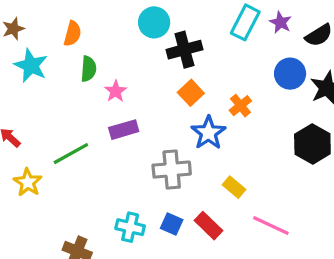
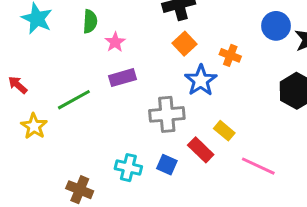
orange cross: (240, 106) -> (230, 55), turned -30
red rectangle: (208, 226) -> (201, 150), moved

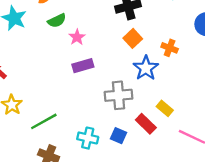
green semicircle: (90, 21) -> (57, 21), turned 60
green line: (74, 100) -> (44, 121), moved

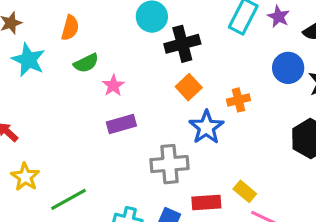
orange cross: (170, 48) -> (238, 100), turned -35
yellow rectangle: (165, 108) -> (245, 191), moved
red rectangle: (146, 124) -> (206, 203), turned -48

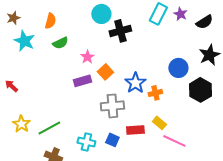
blue circle: (288, 68) -> (178, 68), moved
pink star: (113, 86) -> (87, 57), moved
orange square: (189, 87) -> (105, 72), moved
orange cross: (238, 100) -> (155, 93), moved
yellow star: (25, 177) -> (21, 124), moved

